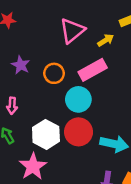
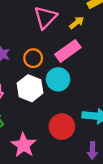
red circle: (79, 132) -> (62, 127), moved
white hexagon: (46, 134) -> (30, 88), moved

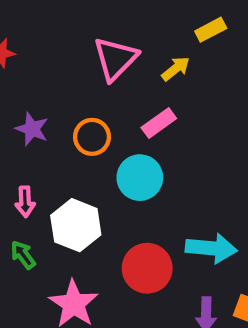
pink rectangle: (68, 51) -> (159, 123), size x0.7
white hexagon: (30, 88) -> (76, 225), moved

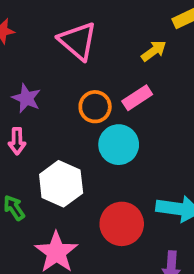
pink triangle: (115, 59) -> (78, 41), moved, turned -36
orange circle: (92, 137) -> (95, 107), moved
pink arrow: (25, 202) -> (17, 141), moved

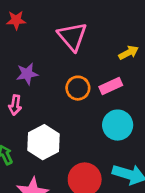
purple star: (26, 98) -> (27, 74), turned 30
cyan circle: (119, 145) -> (118, 125), moved

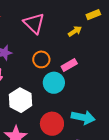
pink rectangle: (111, 86) -> (69, 65), moved
cyan circle: (118, 125) -> (54, 83), moved

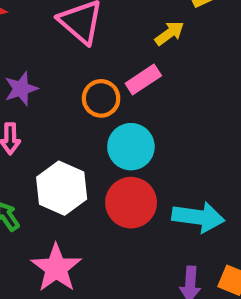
pink rectangle: (69, 65) -> (143, 79), moved
red circle: (52, 124) -> (131, 203), moved

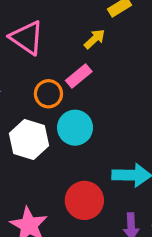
white hexagon: (62, 188) -> (29, 140), moved
red circle: (131, 203) -> (84, 200), moved

